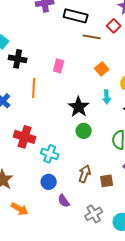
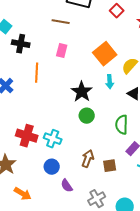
brown line: (92, 37) -> (61, 22), moved
orange square: (102, 69) -> (105, 54), size x1.6
red cross: (25, 137) -> (27, 136), moved

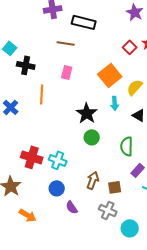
red square: (117, 11) -> (130, 47), moved
gray cross: (97, 199) -> (108, 210), moved, turned -36

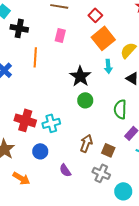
red square: (130, 47) -> (95, 15), moved
cyan cross: (58, 160) -> (51, 123), turned -36
brown square: (115, 187) -> (108, 150), turned 32
blue circle: (57, 188) -> (40, 151), moved

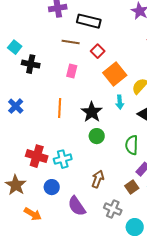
red square: (95, 15) -> (98, 51), moved
orange line: (35, 57) -> (60, 108), moved
brown square: (108, 150) -> (132, 187), moved, turned 32
purple semicircle: (65, 170) -> (77, 206), size x1.5

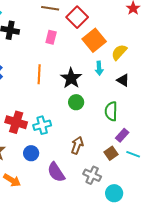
red square: (98, 51) -> (77, 17), size x1.5

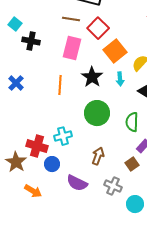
pink rectangle: (51, 37) -> (72, 48), size x1.6
black star: (71, 78) -> (92, 77), moved
green circle: (76, 102) -> (97, 113), size x1.6
red cross: (16, 122) -> (37, 146), moved
purple semicircle: (56, 172) -> (77, 183), turned -30

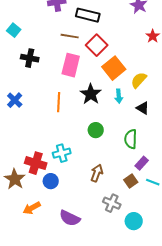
cyan square: (15, 24) -> (14, 30), moved
green circle: (97, 113) -> (96, 130), size x0.6
purple semicircle: (77, 183) -> (70, 218), moved
orange arrow: (33, 191) -> (32, 208), turned 120

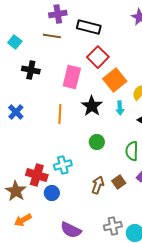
brown line: (70, 36) -> (52, 36), moved
brown square: (131, 181) -> (119, 182), moved
gray cross: (112, 203) -> (113, 226), moved, turned -36
orange arrow: (32, 208) -> (23, 220), moved

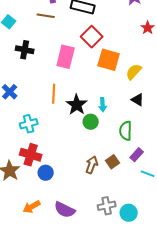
orange square: (115, 80) -> (109, 60), turned -35
black star: (92, 106) -> (77, 105), moved
cyan arrow: (120, 108) -> (103, 105), moved
cyan cross: (63, 165) -> (29, 124), moved
orange arrow: (23, 220) -> (32, 207), moved

